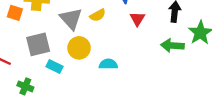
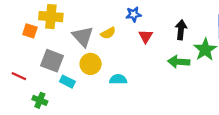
gray square: (38, 44) -> (52, 61), turned 35

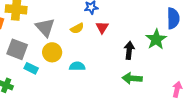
black arrow: (181, 30) -> (129, 50), moved
yellow semicircle: (108, 33) -> (77, 28), moved
green arrow: (179, 62) -> (132, 78), moved

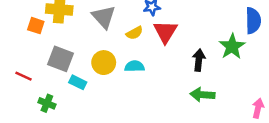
gray triangle: (45, 27) -> (104, 17), moved
red triangle: (102, 27) -> (165, 32), size x1.5
cyan semicircle: (77, 66) -> (135, 66), moved

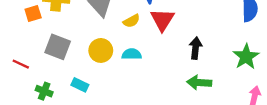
orange square: (36, 26) -> (33, 14), turned -35
green star: (232, 47) -> (246, 57), moved
cyan rectangle: (78, 82) -> (80, 85), moved

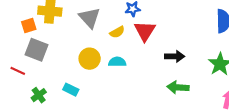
gray square: (58, 47) -> (37, 50), moved
black arrow: (196, 48) -> (175, 56), turned 84
green cross: (44, 91) -> (39, 95), turned 32

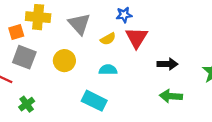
yellow circle: (90, 59) -> (64, 61), moved
cyan rectangle: (71, 90) -> (94, 101), moved, size x1.5

